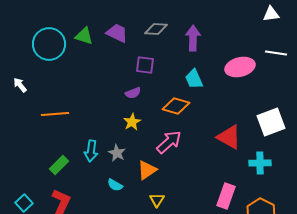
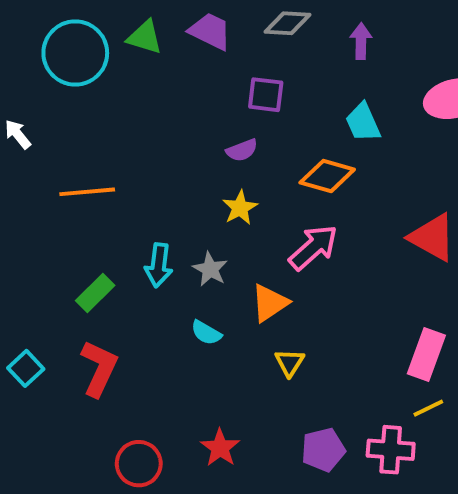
purple arrow: (193, 38) -> (361, 41), size x0.7

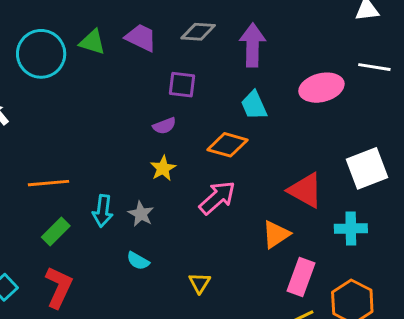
purple arrow: (361, 41) -> (252, 45), size x1.6
orange line: (87, 192) -> (48, 183), moved
orange triangle: (270, 303) -> (276, 234), moved

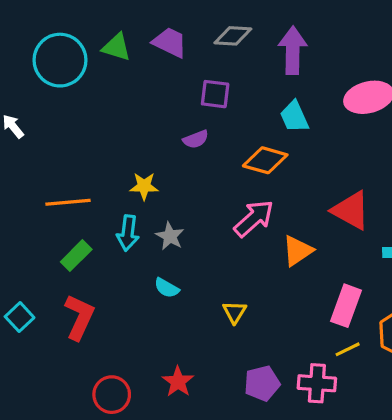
yellow star: (163, 168) -> (144, 186), moved, turned 30
orange triangle: (276, 234) -> (298, 251), moved

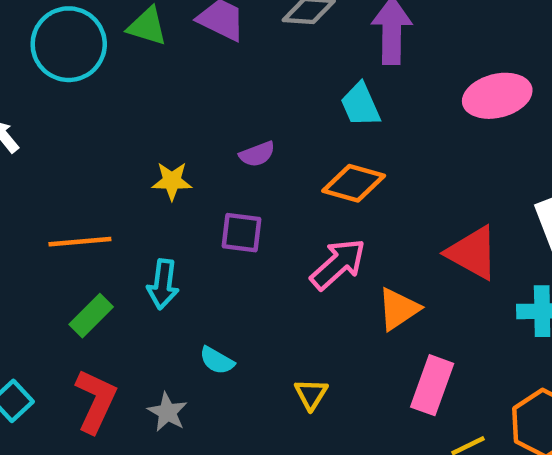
purple square: (215, 94) -> (241, 233), moved
cyan trapezoid: (294, 117) -> (360, 105), moved
yellow star: (144, 186) -> (172, 181), moved
gray star: (170, 236) -> (167, 412), moved
pink rectangle: (346, 306) -> (432, 385), moved

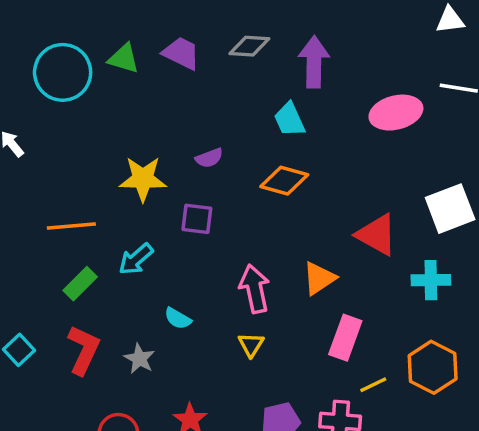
yellow star: (172, 181) -> (143, 179), size x1.5
pink arrow: (338, 264) -> (255, 289), moved, turned -60
cyan arrow: (163, 284) -> (136, 259), turned 42

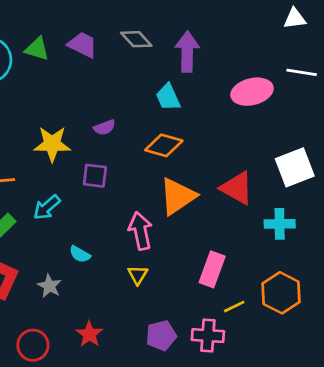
gray diamond: (249, 46) -> (136, 39), turned 44
orange triangle: (319, 278) -> (178, 196), moved, size x1.4

